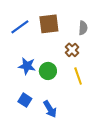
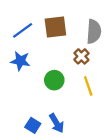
gray semicircle: (83, 28) -> (94, 32), size x1.5
blue star: (27, 66) -> (20, 61), moved
blue square: (25, 100) -> (33, 125), moved

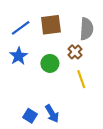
blue star: (20, 61) -> (19, 56), turned 30
green circle: (54, 80) -> (50, 63), moved

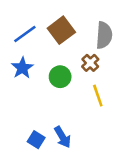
brown square: (51, 25) -> (61, 30), turned -30

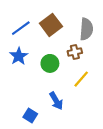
brown cross: (90, 63) -> (75, 52), turned 32
yellow line: (98, 96) -> (81, 79), turned 60
blue arrow: (63, 137) -> (56, 101), moved

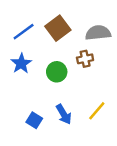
gray semicircle: (86, 29) -> (98, 33), turned -100
yellow line: (81, 79) -> (97, 111), moved
blue square: (30, 115) -> (34, 120), moved

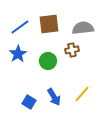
brown square: (58, 28) -> (49, 24), turned 30

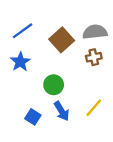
brown square: (49, 24) -> (62, 40), moved, turned -35
brown cross: (72, 50) -> (94, 57), moved
green circle: (48, 61) -> (54, 85), moved

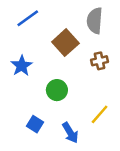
blue line: (23, 31) -> (28, 18), moved
gray semicircle: (95, 32) -> (95, 21), moved, turned -80
blue arrow: (62, 111) -> (70, 133), moved

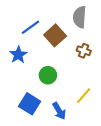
blue line: (28, 18) -> (31, 27), moved
brown cross: (100, 61) -> (84, 51), turned 32
blue square: (35, 124) -> (30, 104), size x1.5

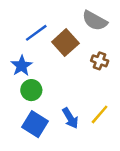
gray semicircle: (80, 17) -> (95, 21), turned -65
green circle: (48, 75) -> (31, 90), moved
blue arrow: (59, 111) -> (70, 118), moved

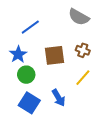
brown square: (65, 43) -> (55, 55), moved, turned 35
yellow line: (100, 114) -> (83, 78), moved

